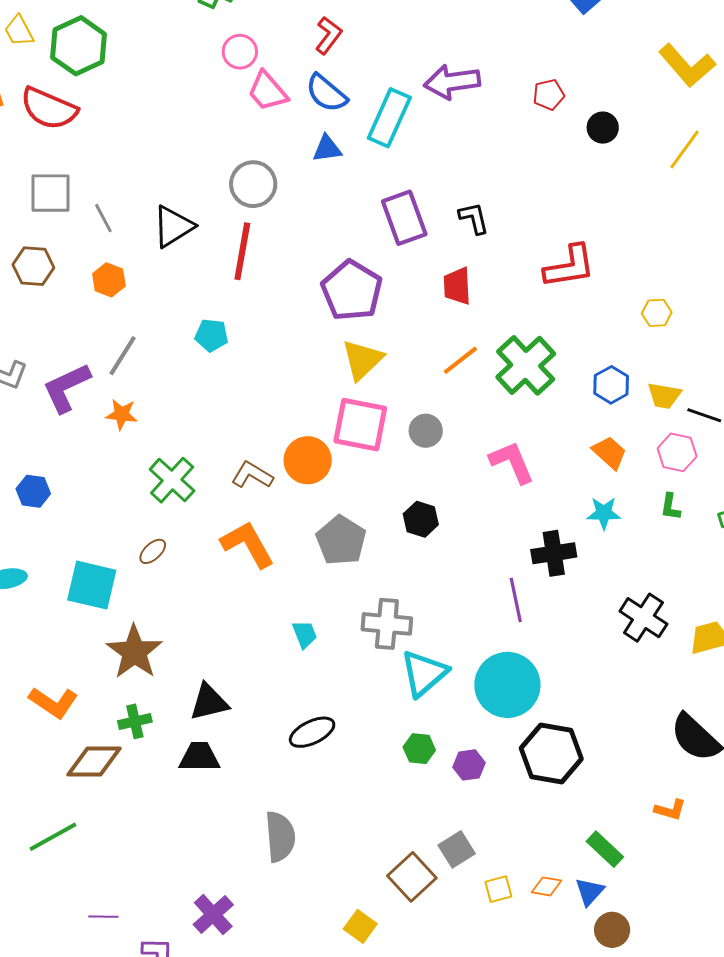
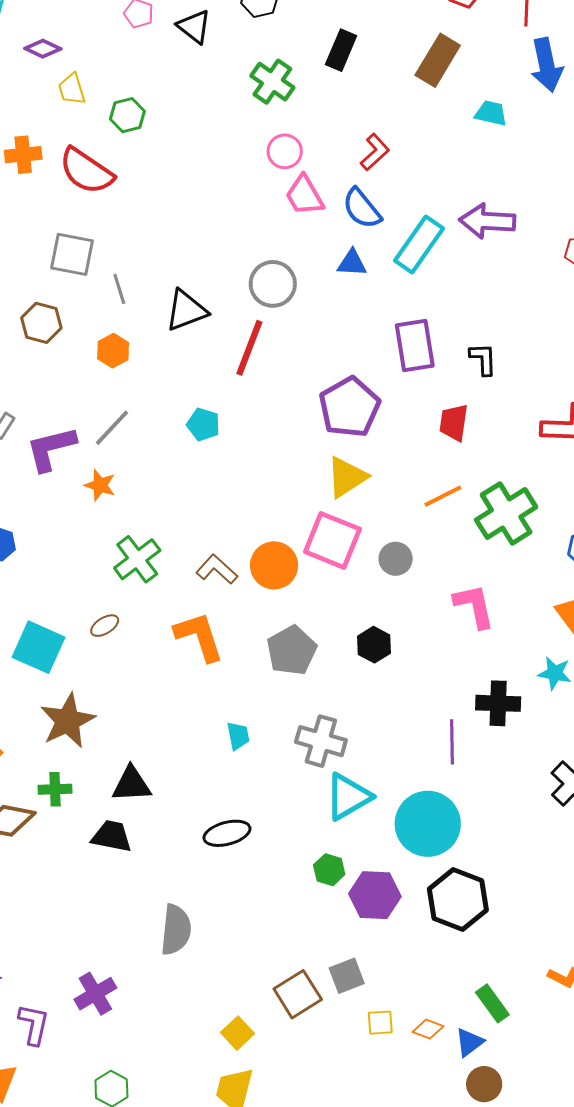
green hexagon: (79, 46) -> (127, 115), size x0.6
purple hexagon: (469, 765) -> (375, 895), size x1.6

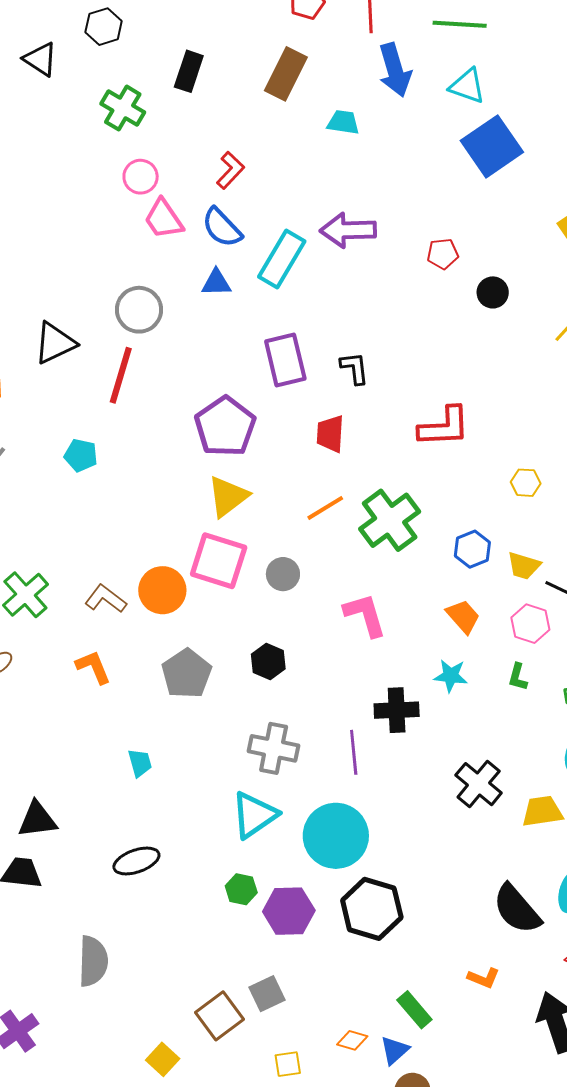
orange L-shape: (199, 637) -> (93, 667), size x0.7
gray cross: (321, 741) -> (274, 748), moved
yellow square: (380, 1023) -> (288, 1064), moved

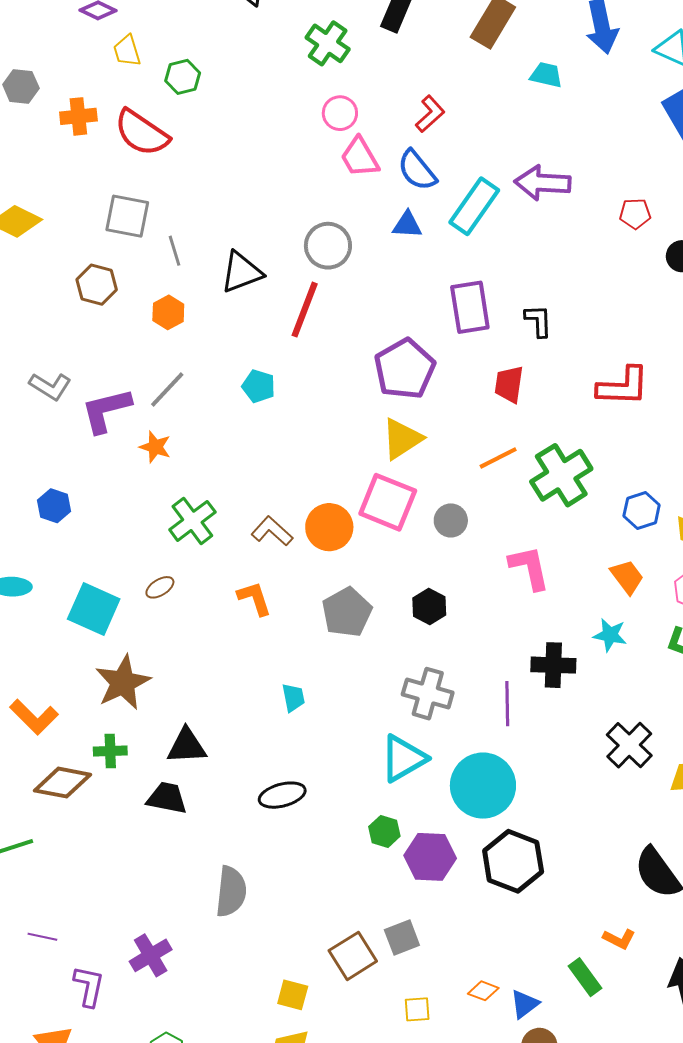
green rectangle: (414, 1010) -> (585, 977), moved
yellow square: (163, 1059) -> (293, 995), turned -32

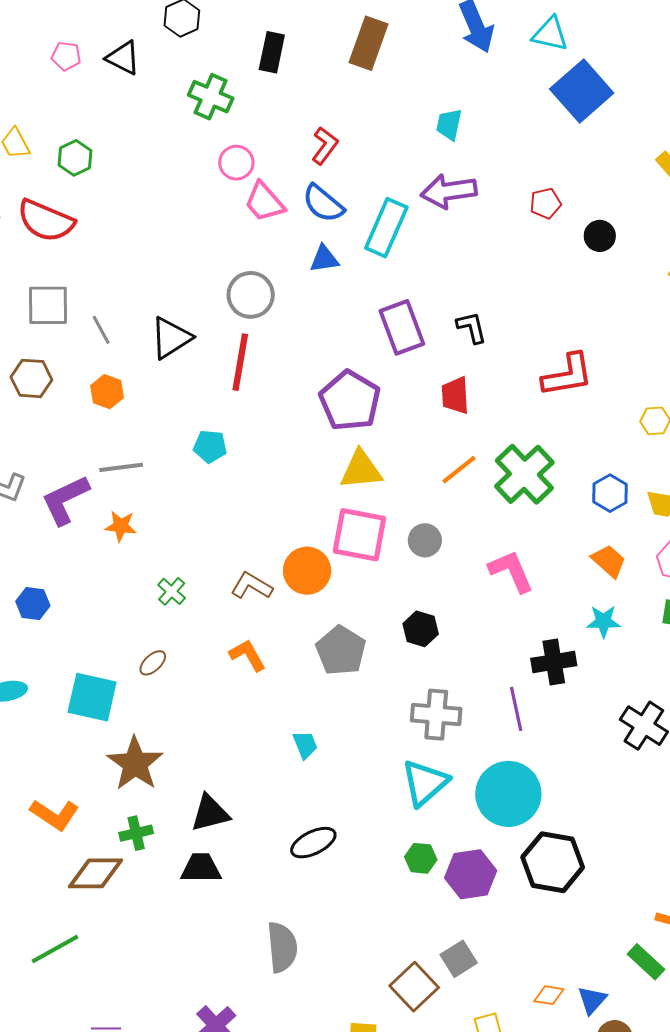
cyan trapezoid: (546, 75) -> (449, 124), moved, turned -80
gray line: (167, 389) -> (121, 467), turned 51
yellow triangle: (402, 439) -> (361, 470), turned 39
green cross: (192, 521) -> (172, 591), size x0.6

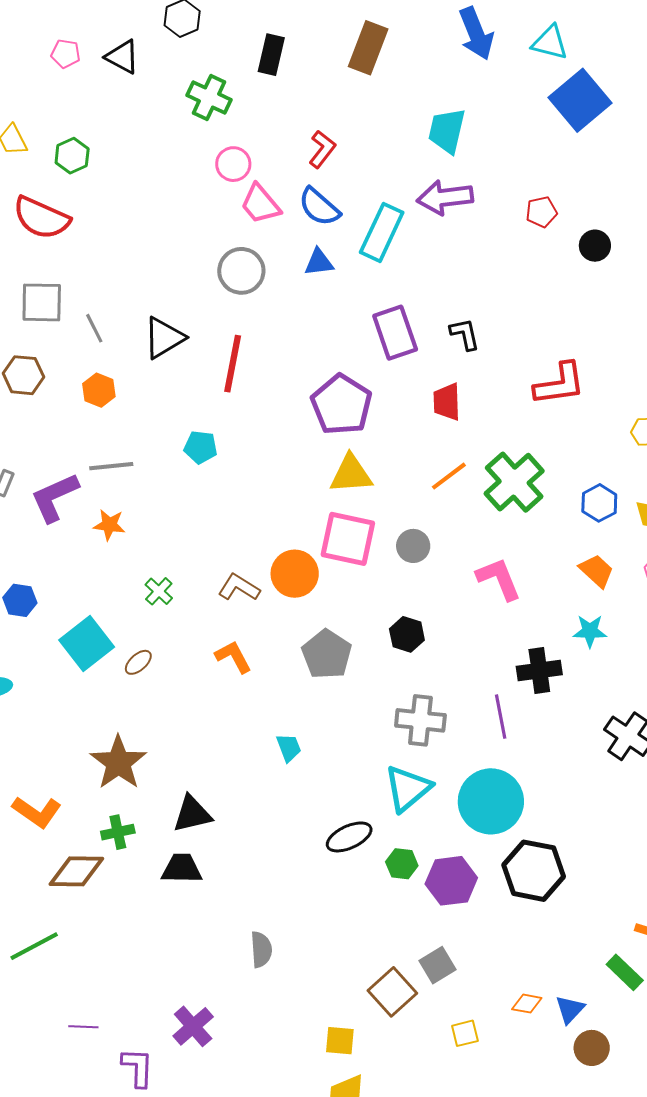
cyan trapezoid: (449, 124) -> (447, 131), size x1.4
gray circle: (251, 295) -> (241, 271), moved
cyan square: (92, 697) -> (87, 643), moved, turned 38
black ellipse: (313, 843) -> (349, 837), moved
gray semicircle: (282, 947) -> (261, 949), size x0.7

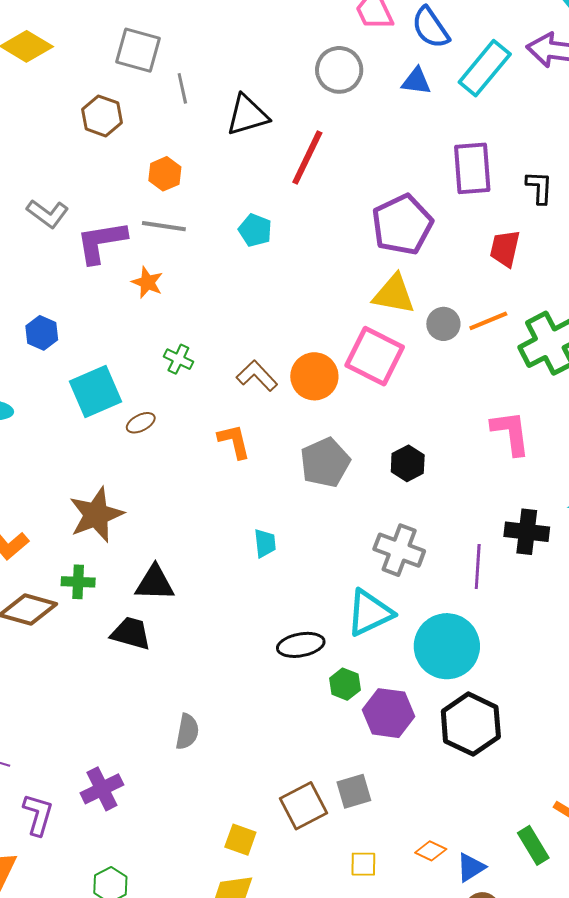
orange hexagon: (99, 390) -> (165, 174), moved
gray circle: (413, 546) -> (443, 324), moved
green cross: (159, 591) -> (178, 359), turned -32

